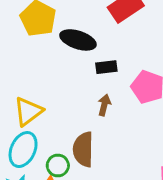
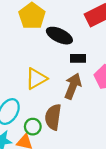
brown arrow: (104, 105) -> (73, 86), size x1.6
yellow triangle: (28, 111) -> (36, 79), moved

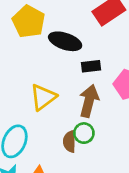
brown semicircle: (53, 117) -> (70, 141), size x0.7
green circle: (33, 127) -> (84, 133), moved

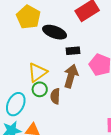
green circle: (84, 133) -> (40, 89), moved
brown semicircle: (70, 141) -> (55, 96), moved

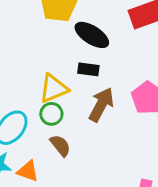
black rectangle: (73, 51) -> (88, 69), moved
brown semicircle: (55, 96) -> (60, 146), moved, turned 126

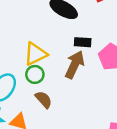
black rectangle: (88, 69) -> (83, 42), moved

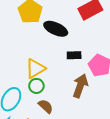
brown arrow: (75, 65) -> (80, 86), moved

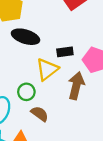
black ellipse: (56, 29) -> (26, 37), moved
yellow triangle: (35, 69) -> (47, 69), moved

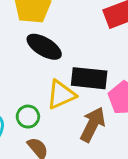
black rectangle: (65, 52) -> (89, 78), size x1.6

